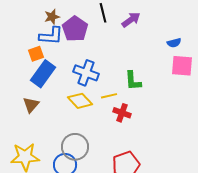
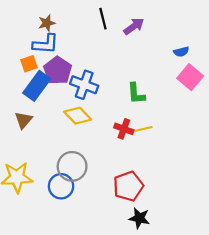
purple pentagon: (75, 29) -> (58, 70), moved
pink square: (182, 66) -> (190, 77), turned 35
yellow line: (109, 96) -> (144, 129), moved

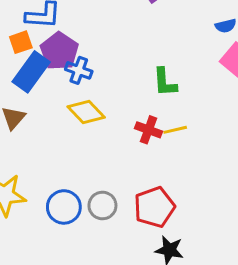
blue cross: (84, 85) -> (79, 70), moved, size x0.7
gray circle: (72, 166) -> (102, 206), moved, size x0.7

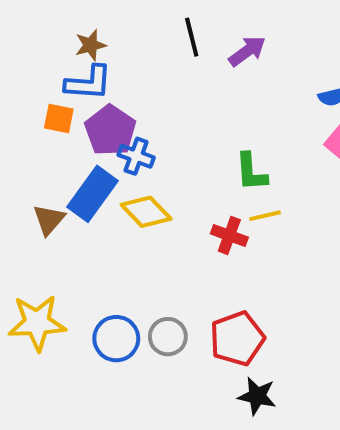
orange square: (21, 42) -> (59, 118), turned 30
blue rectangle: (31, 72) -> (92, 194), moved
yellow line: (175, 130) -> (265, 216), moved

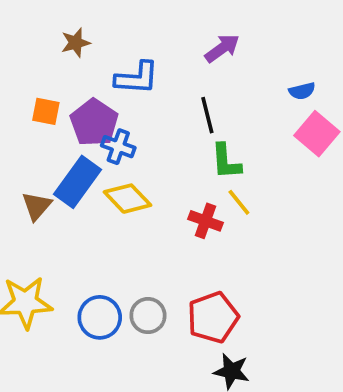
black line: (192, 37) -> (207, 115), moved
blue L-shape: (89, 83) -> (137, 78), moved
yellow line: (265, 216) -> (239, 202), turned 64

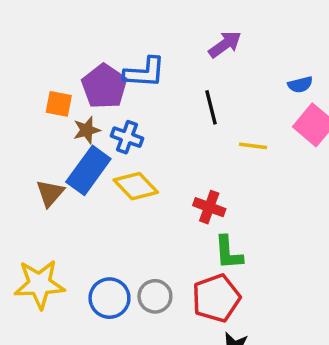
brown star: (76, 43) -> (87, 130), moved
purple pentagon: (94, 122) -> (104, 86), moved
green L-shape: (226, 161) -> (228, 253), moved
yellow line: (239, 202) -> (253, 146), moved, turned -44

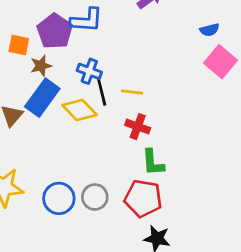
black line: (211, 107) -> (102, 92), moved
blue cross: (127, 137) -> (89, 71), moved
yellow line: (253, 146) -> (132, 92), moved
red pentagon: (216, 298) -> (143, 198), turned 30

